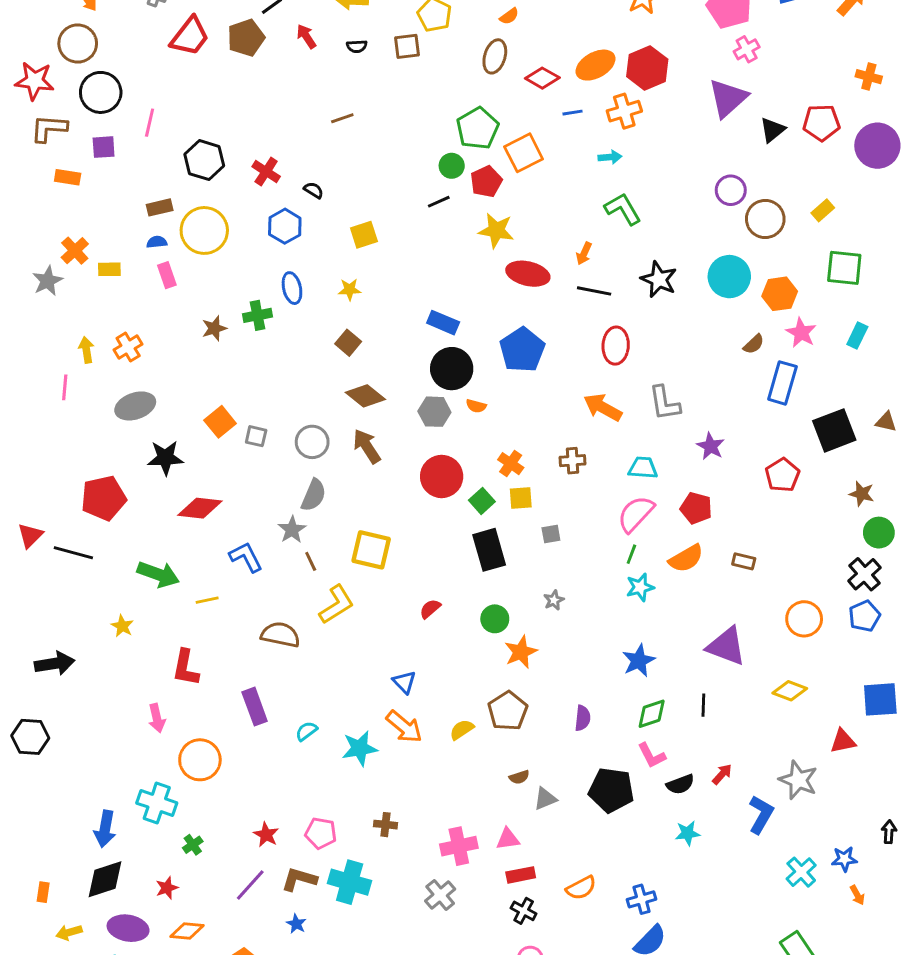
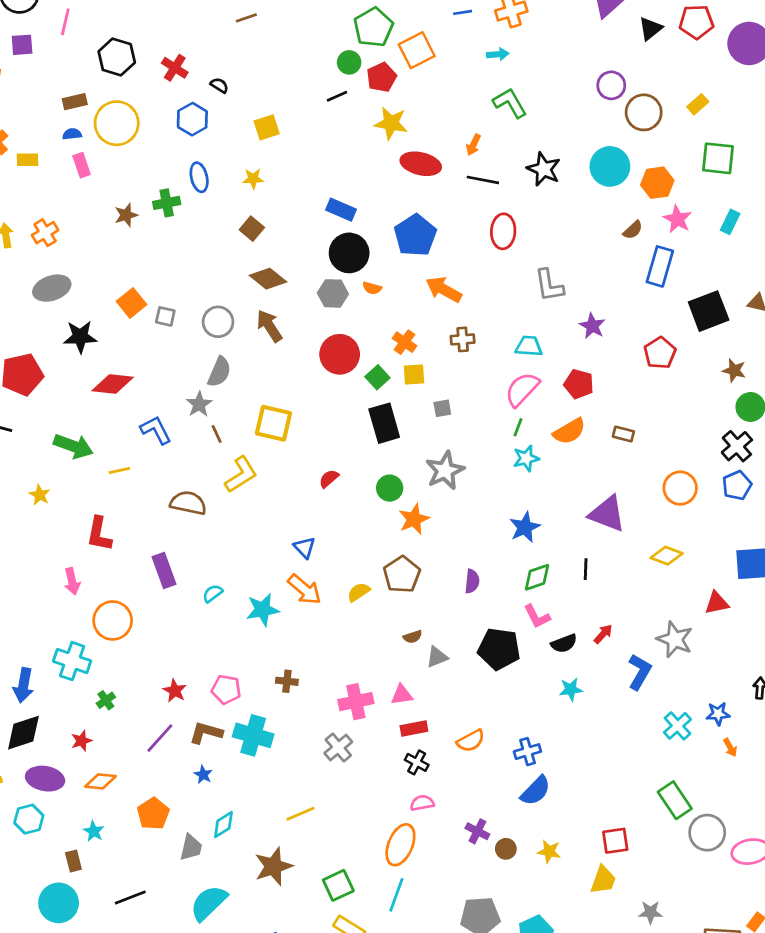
orange arrow: (603, 407) -> (444, 289), moved
gray star: (554, 600) -> (445, 470), size x2.0

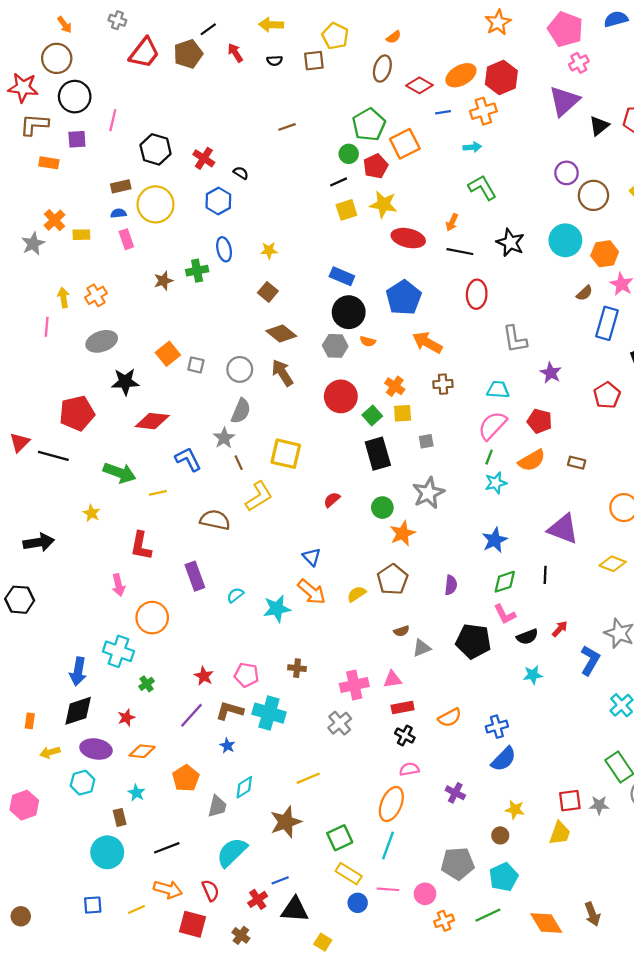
brown line: (246, 18) -> (287, 127), moved
yellow square: (267, 127) -> (346, 210), moved
brown circle: (506, 849) -> (500, 835), moved
gray star: (650, 912) -> (599, 805), moved

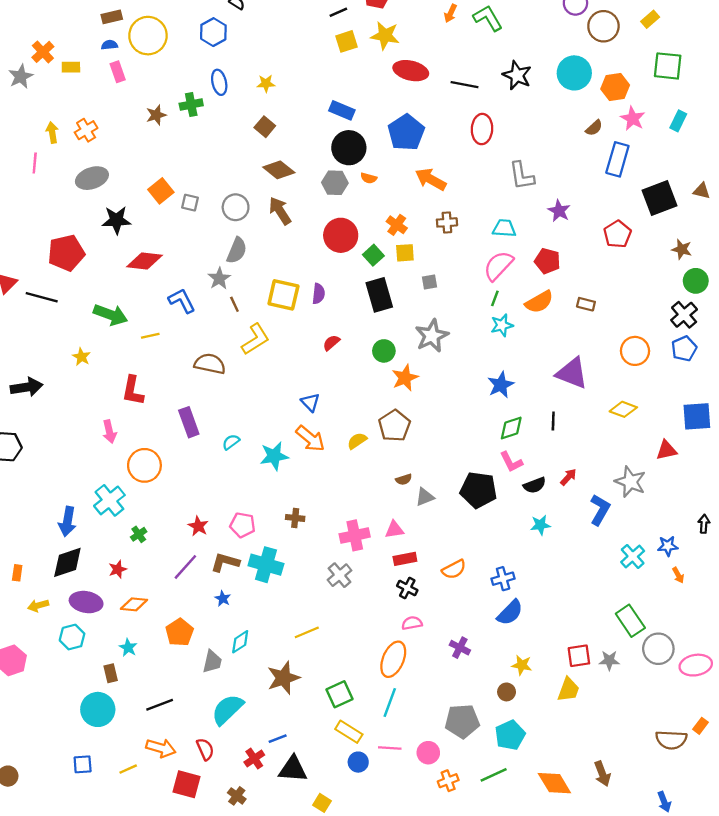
orange arrow: (452, 222) -> (450, 13), moved
purple semicircle: (451, 585) -> (318, 294), moved
cyan cross: (118, 651) -> (109, 500), turned 32

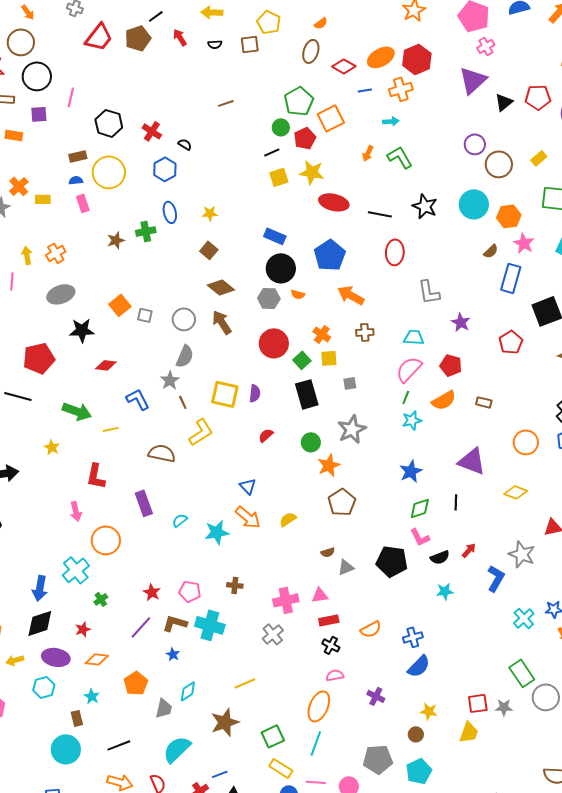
red diamond: (144, 261) -> (106, 365), size x0.7
brown pentagon: (394, 426) -> (342, 502), moved

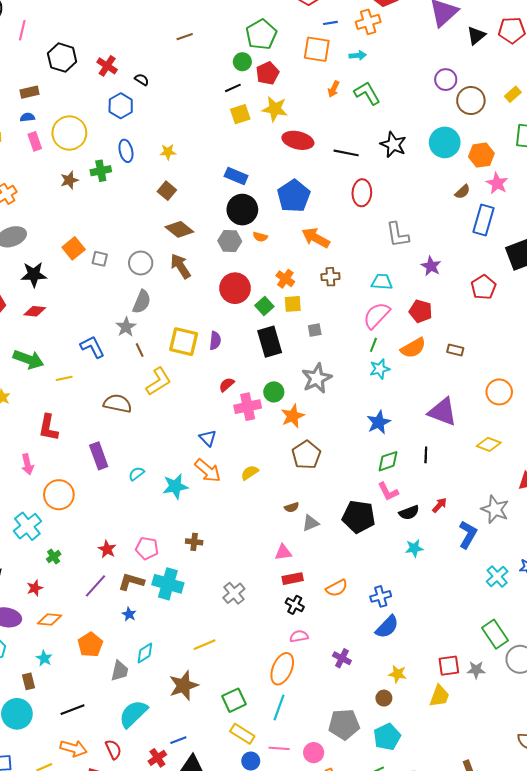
orange square: (331, 118) -> (317, 49), moved, turned 36
yellow circle: (109, 172) -> (69, 133), moved
red diamond: (106, 365) -> (35, 311), moved
pink cross: (286, 600) -> (248, 407), moved

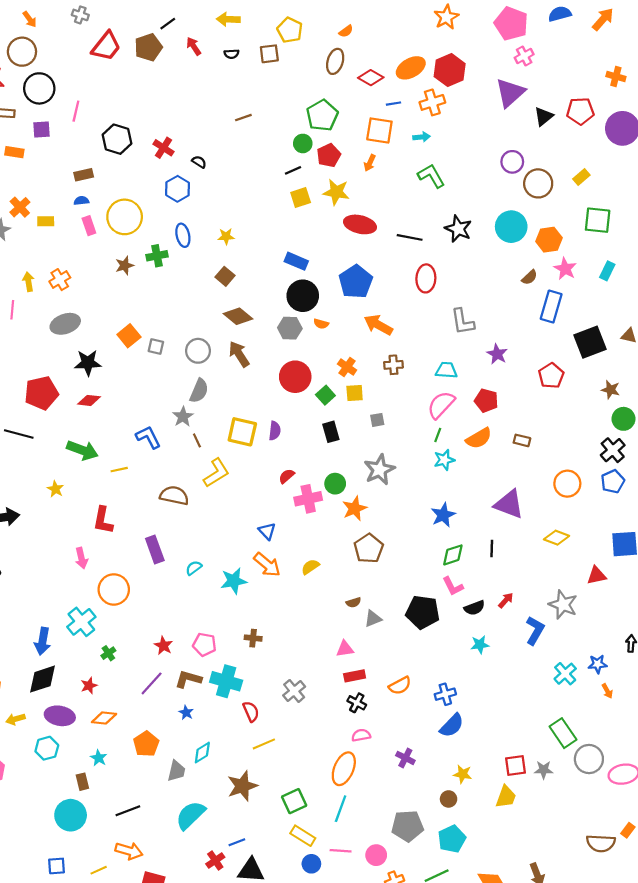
orange arrow: (334, 89) -> (370, 163), moved
black rectangle: (270, 342) -> (331, 432), size x0.7
red semicircle: (113, 749) -> (251, 711), moved

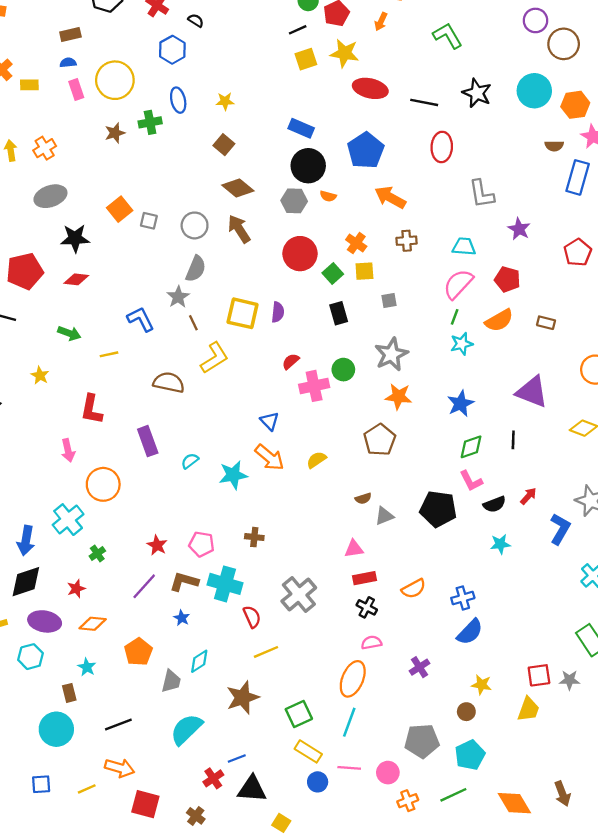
brown semicircle: (530, 277) -> (554, 146), turned 42
green arrow: (82, 450) -> (69, 333), size x0.7
orange star: (355, 508) -> (398, 397), moved, turned 30
gray cross: (294, 691) -> (299, 594), size x1.4
purple cross: (405, 758) -> (419, 667), turned 30

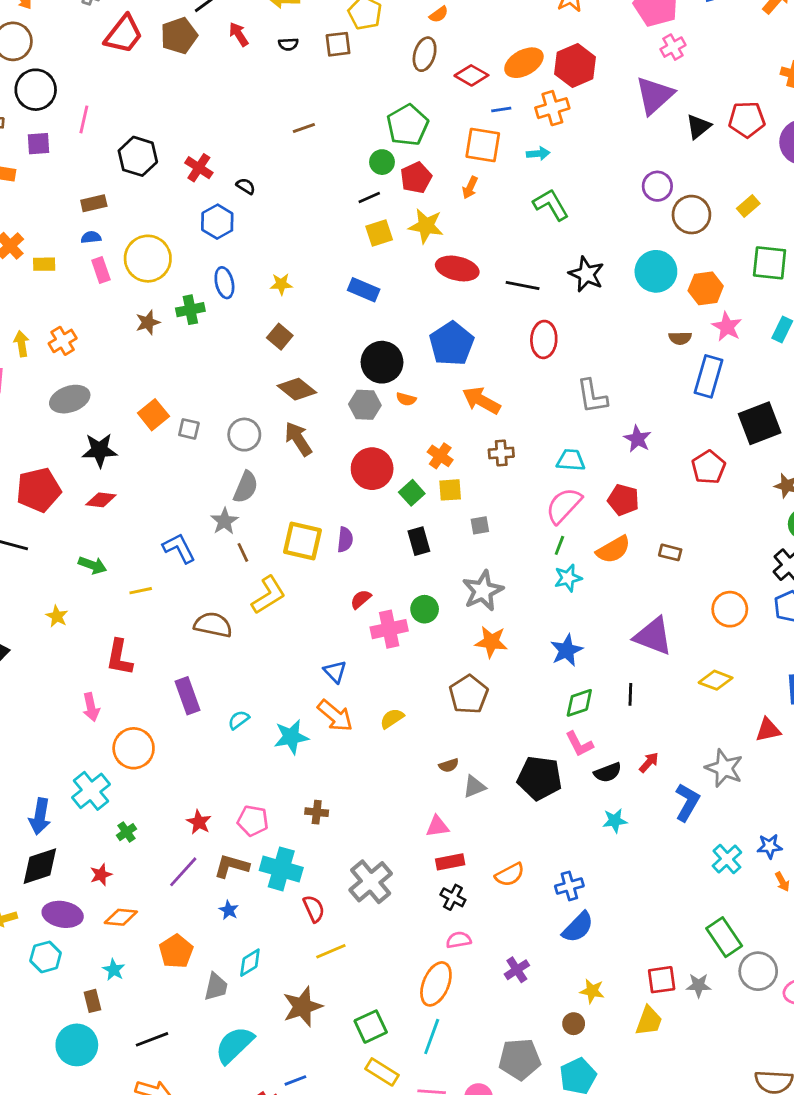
blue rectangle: (301, 128) -> (364, 290), moved

